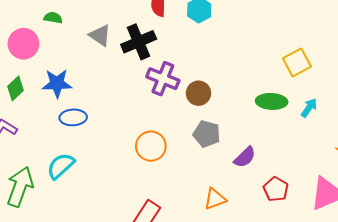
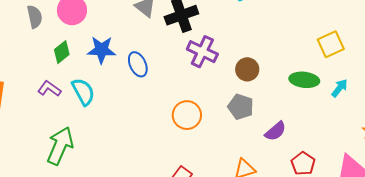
brown circle: (198, 93) -> (247, 69), moved
blue ellipse: (73, 117) -> (138, 64), moved, turned 65
cyan semicircle: (61, 166) -> (83, 92), moved, turned 100

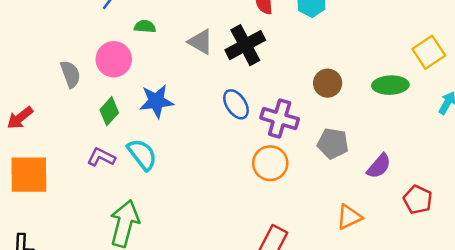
purple cross: (202, 52) -> (280, 118), moved
blue ellipse: (138, 64) -> (236, 104), moved
brown circle: (247, 69) -> (328, 83), moved
green ellipse: (304, 80) -> (390, 85), moved

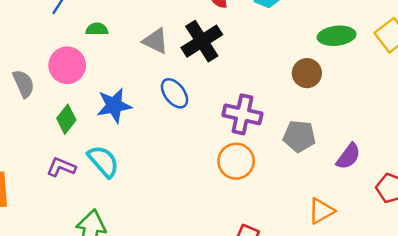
brown circle: (328, 83) -> (307, 73), moved
green ellipse: (390, 85) -> (337, 36), moved
blue ellipse: (236, 104) -> (175, 93), moved

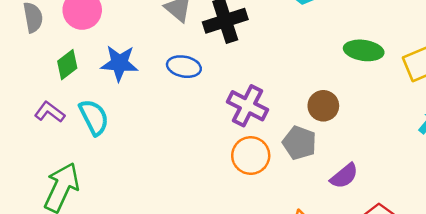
brown circle: (307, 73) -> (323, 106), moved
blue ellipse: (175, 93) -> (184, 67), turned -56
orange circle: (236, 161) -> (251, 156), moved

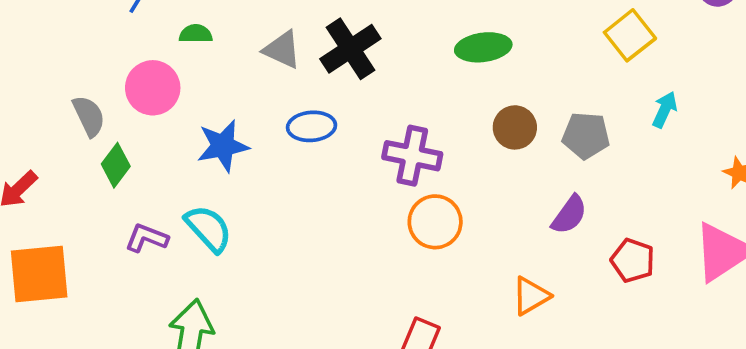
green ellipse: (364, 50) -> (483, 47), moved
green diamond: (67, 65) -> (116, 165), moved
gray pentagon: (300, 143) -> (586, 136), moved

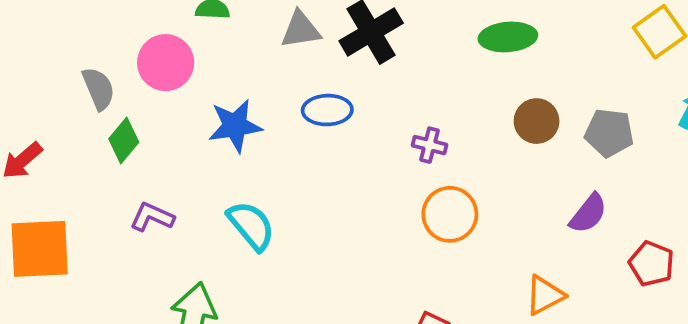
gray triangle: (282, 50) -> (301, 30), turned -36
purple cross: (412, 156) -> (429, 145), size x0.6
cyan semicircle: (208, 228) -> (251, 226), moved

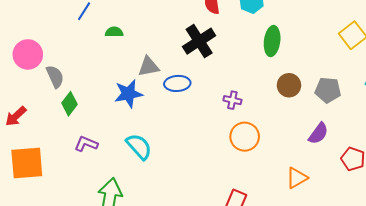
gray triangle: (301, 30) -> (149, 67), moved
green ellipse: (508, 37) -> (272, 41), turned -76
pink circle: (166, 63) -> (28, 54), moved

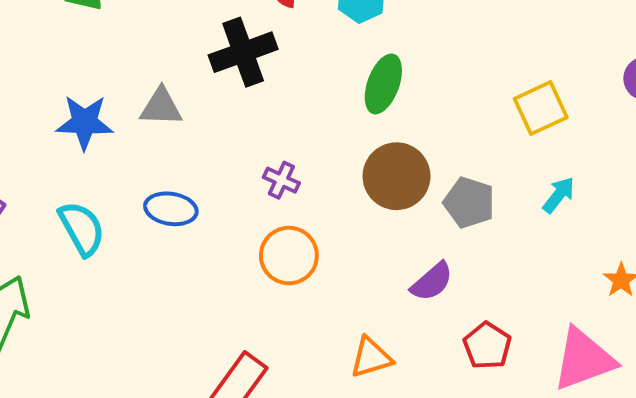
gray triangle: (149, 67) -> (161, 107), moved
blue ellipse: (177, 83) -> (171, 209), moved
brown circle: (289, 85) -> (397, 176), size x1.4

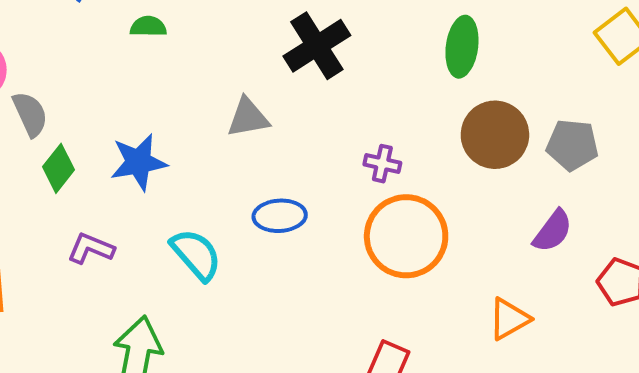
blue star: (85, 122) -> (139, 162), moved
orange circle: (289, 256) -> (406, 236), size x1.4

